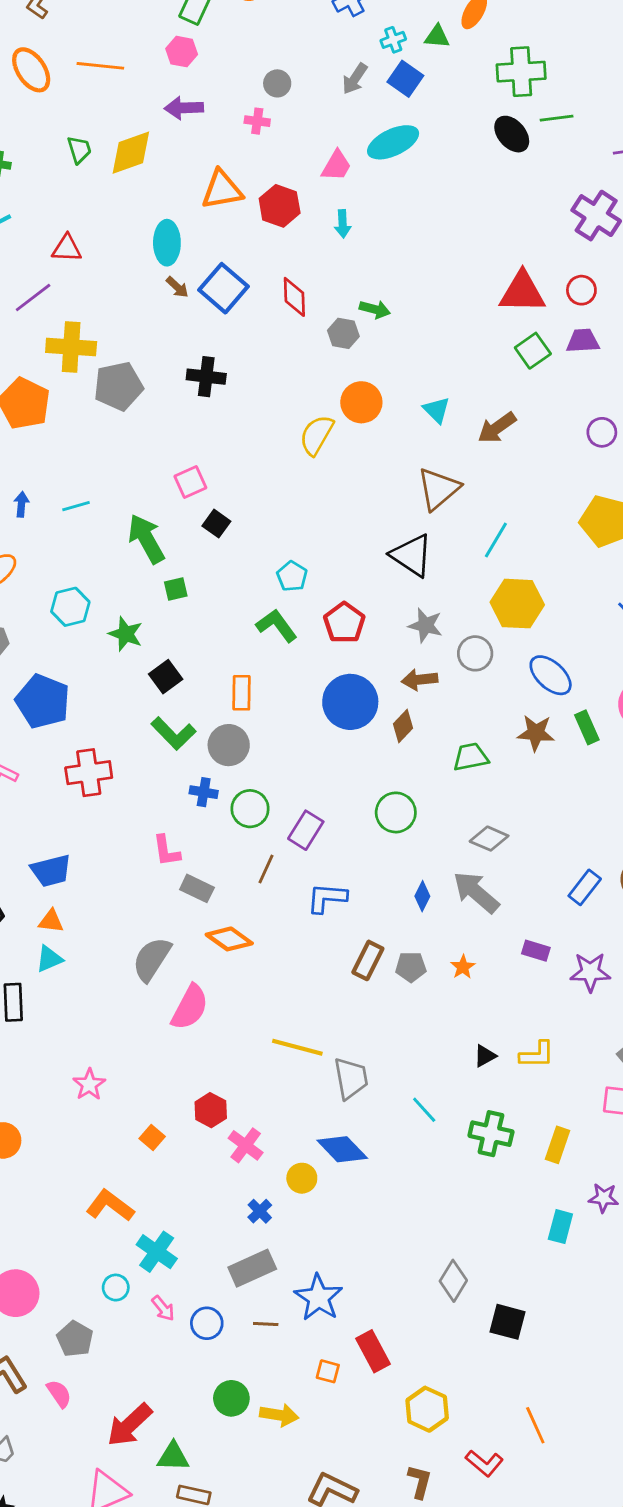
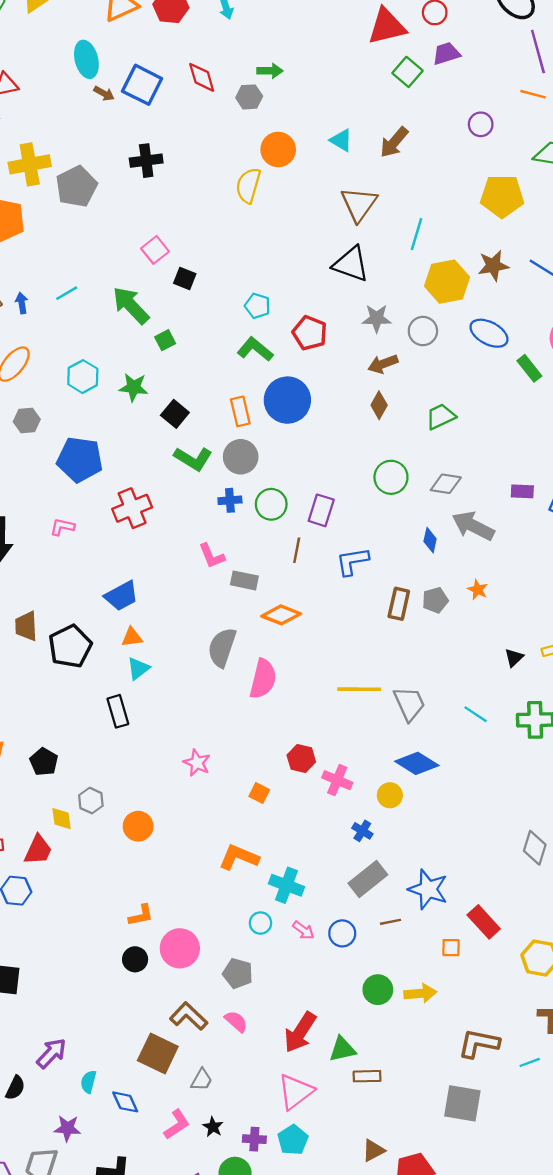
blue circle: (350, 702) -> (287, 400), moved
brown star: (536, 733) -> (493, 266), moved
gray diamond: (489, 839) -> (446, 484), moved
purple rectangle: (536, 951) -> (522, 491), moved

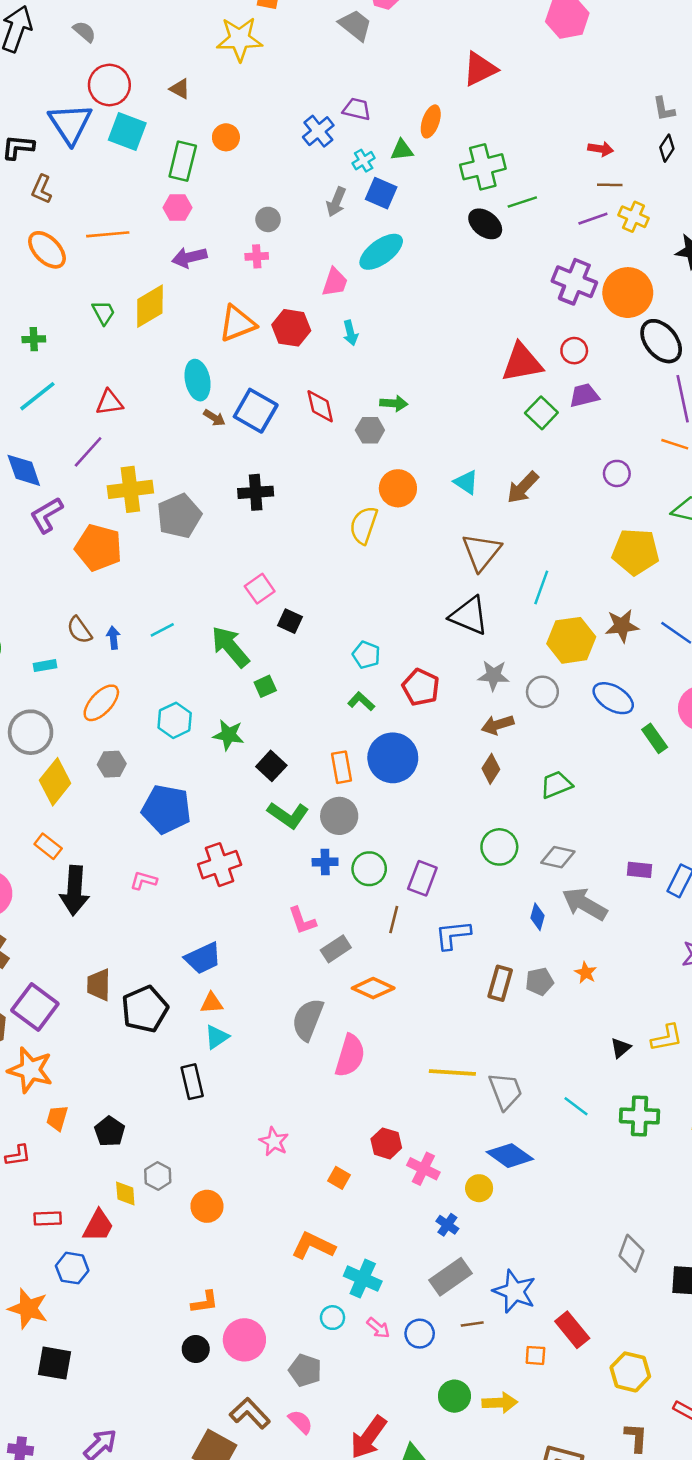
green L-shape: (255, 349) -> (361, 701), size x0.7
gray rectangle: (244, 580) -> (336, 949), turned -48

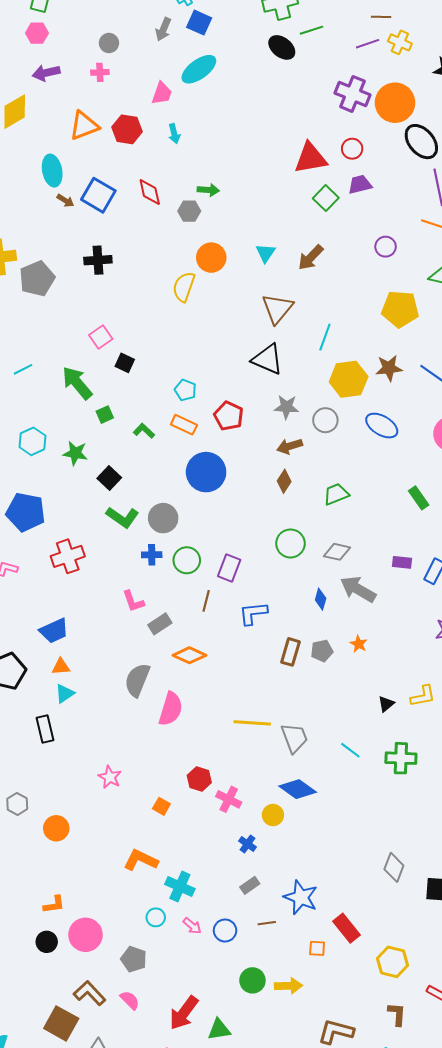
cyan triangle: (466, 482) -> (266, 253), turned 30
green L-shape: (361, 701) -> (144, 431), moved
green rectangle: (655, 738) -> (419, 498), moved
orange rectangle: (342, 767) -> (184, 425), moved, turned -55
gray rectangle: (450, 1277) -> (250, 885), size x0.6

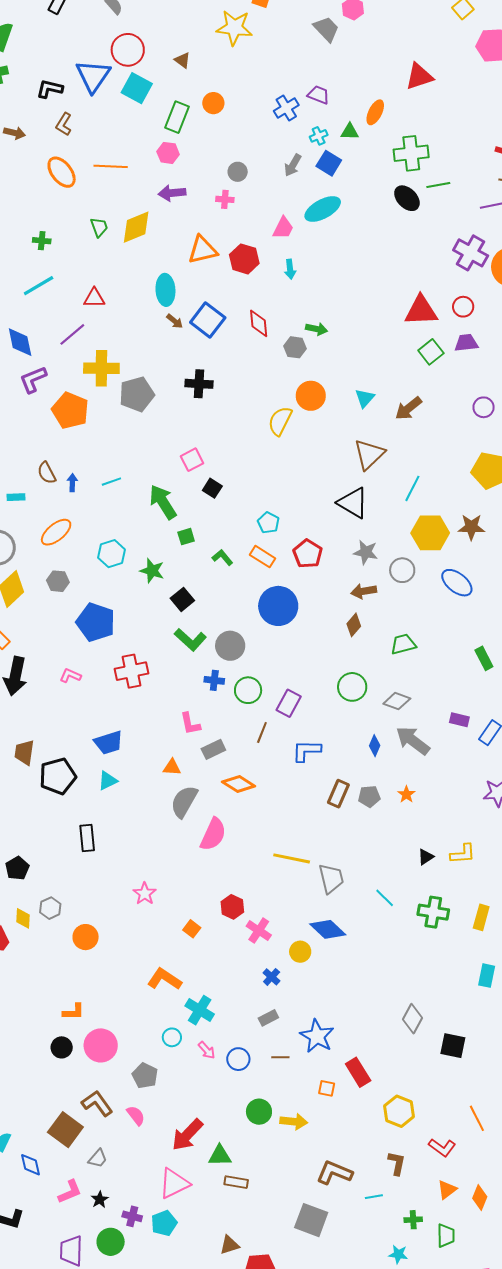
orange triangle: (61, 667) -> (172, 767), moved
cyan triangle: (65, 694) -> (108, 781), moved

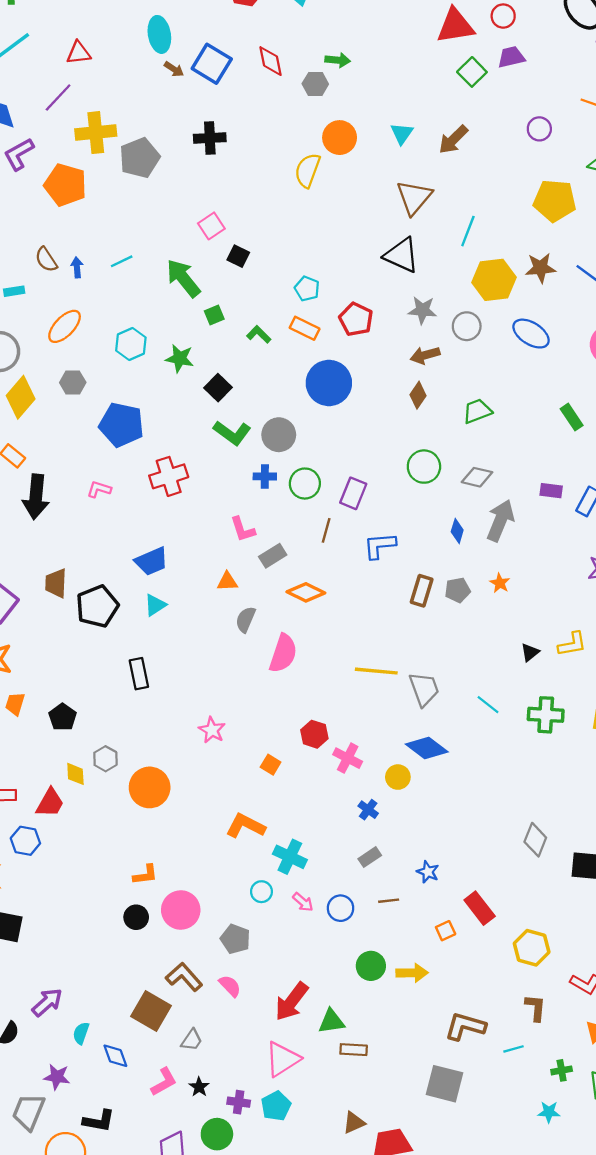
gray arrow: (413, 741) -> (500, 520), turned 81
gray semicircle: (184, 802) -> (246, 619), size x0.7
orange circle: (86, 937) -> (150, 787), size x1.4
blue star: (317, 1036) -> (428, 872), size x0.6
orange square: (327, 1088) -> (446, 931), turned -30

